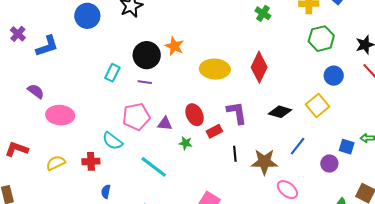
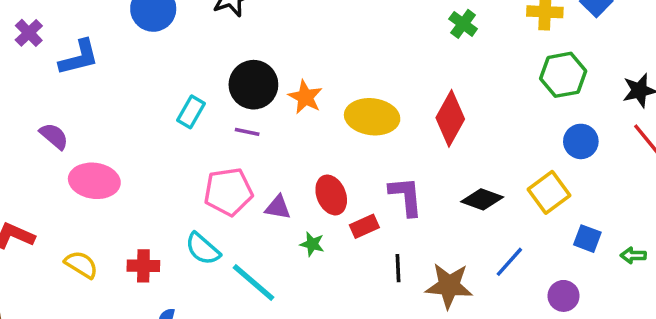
orange star: (174, 46) -> (305, 97), moved
cyan semicircle: (112, 141) -> (203, 249), moved
blue square: (347, 147) -> (587, 239), moved
yellow semicircle: (56, 163) -> (81, 265), turned 54

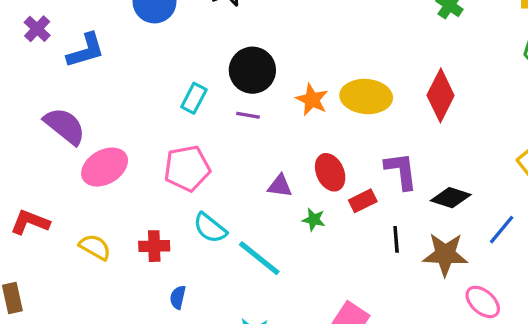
orange star: (305, 97) -> (312, 100), moved
purple semicircle: (54, 136) -> (65, 126), size x1.5
pink ellipse: (94, 181) -> (105, 167), turned -36
pink pentagon: (228, 192) -> (187, 168), moved
black diamond: (482, 199) -> (451, 198), moved

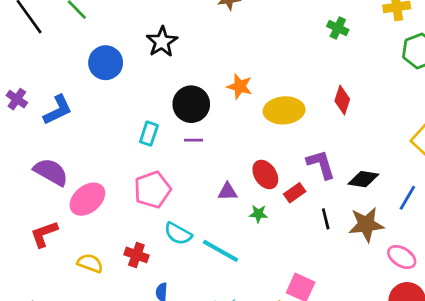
red diamond: (441, 95) -> (342, 100), size x0.7
orange star: (312, 100) -> (240, 86), moved
red L-shape: (30, 222) -> (44, 234), moved, turned -32
red cross: (154, 246) -> (136, 255), turned 30

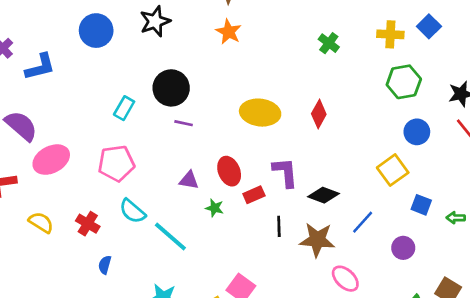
orange star: (240, 86) -> (229, 32), moved
purple line: (194, 140) -> (184, 123), moved

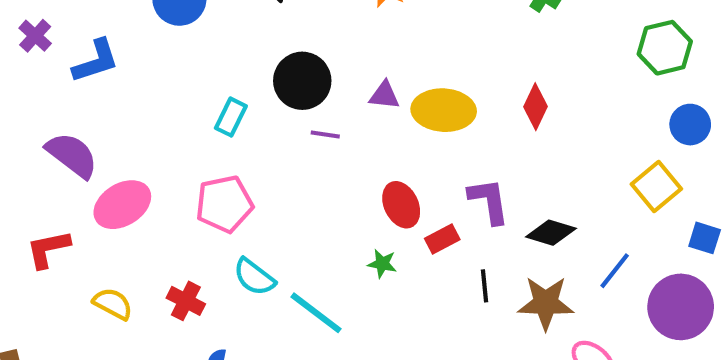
purple triangle: (189, 180) -> (384, 95), moved
purple circle: (403, 248) -> (681, 307), size x1.8

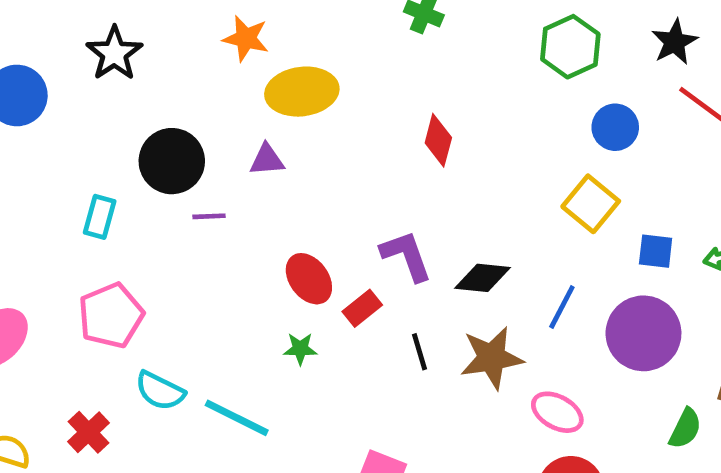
yellow ellipse: (444, 110) -> (302, 92), moved
red cross: (186, 301) -> (89, 432), turned 30

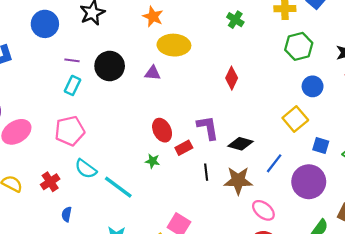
purple line: (209, 216) -> (72, 60), moved

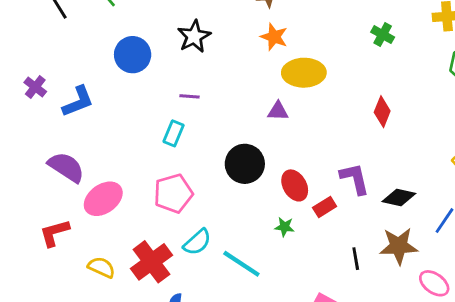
purple line: (72, 60) -> (189, 96), moved
black circle: (110, 66) -> (245, 164), moved
cyan semicircle: (86, 169) -> (197, 242), turned -75
black line: (206, 172) -> (356, 259), moved
red cross: (50, 182) -> (151, 262), size x1.6

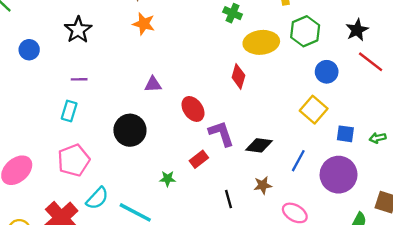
blue circle: (133, 55) -> (29, 50), size x0.7
yellow ellipse: (304, 73) -> (261, 42), moved
red ellipse: (295, 185) -> (193, 109), moved
brown star: (399, 246) -> (263, 185), size x0.6

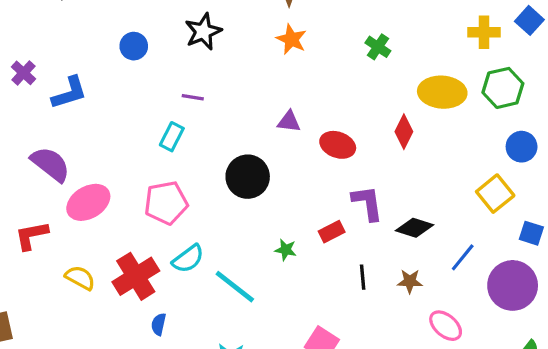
green cross: (233, 13) -> (378, 47), moved
red ellipse: (193, 109) -> (338, 145), moved, turned -45
black line: (229, 199) -> (363, 277), moved

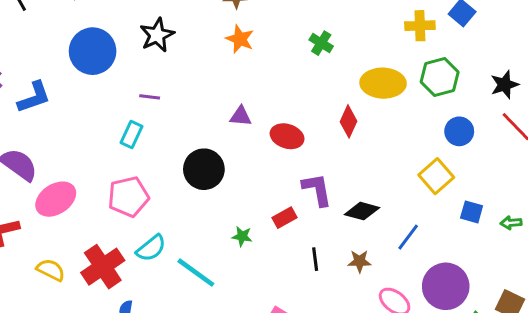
blue circle: (134, 46) -> (93, 51), size x1.8
purple circle: (513, 285) -> (446, 286), moved

